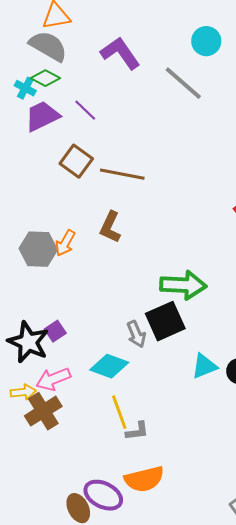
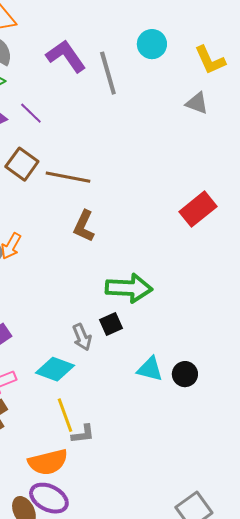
gray line: (183, 83) -> (108, 73), moved, turned 33
brown L-shape: (110, 227) -> (84, 226), moved
black square: (165, 321) -> (111, 324), size x0.6
cyan triangle: (204, 366) -> (150, 369), turned 36
orange semicircle: (144, 479) -> (48, 462), moved

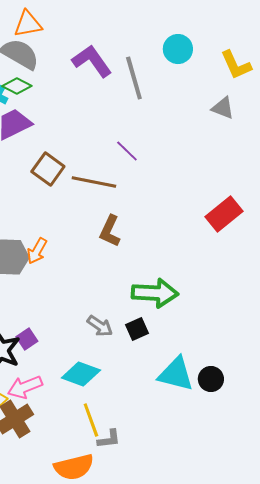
purple line: (31, 113) -> (127, 151), moved
gray arrow: (82, 337) -> (100, 326), moved, turned -32
cyan triangle: (150, 369) -> (176, 374), size x1.4

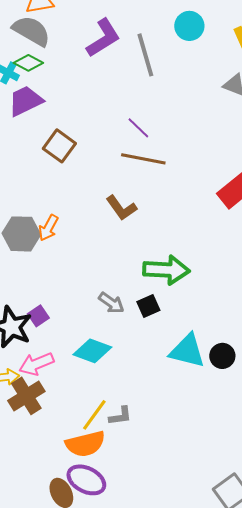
purple L-shape: (92, 61) -> (103, 38), turned 93
brown line: (94, 182) -> (143, 159), moved
brown L-shape: (110, 231) -> (121, 208), turned -60
yellow line: (91, 420) -> (94, 415), moved, turned 56

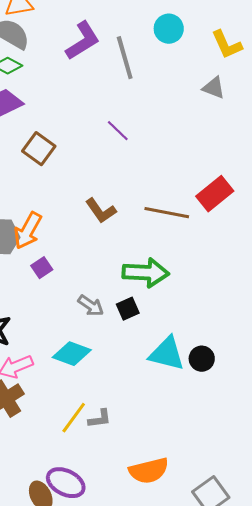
brown line: (143, 159) -> (167, 213), moved
orange arrow: (48, 228) -> (28, 231), size x1.4
purple square: (38, 316) -> (42, 268), moved
orange semicircle: (85, 444) -> (149, 471), moved

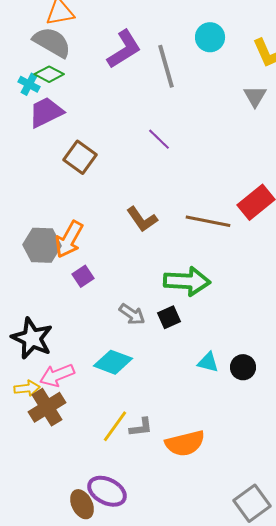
gray triangle: (214, 88) -> (255, 96), turned 40
cyan triangle: (167, 354) -> (208, 362), size x0.6
orange semicircle: (149, 471) -> (185, 443), moved

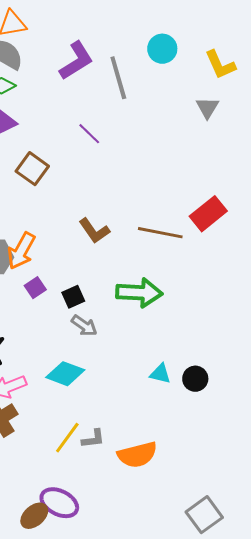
purple line: (159, 139) -> (89, 134), moved
black square: (169, 317) -> (73, 297), moved
brown ellipse: (82, 504) -> (34, 516), turned 76

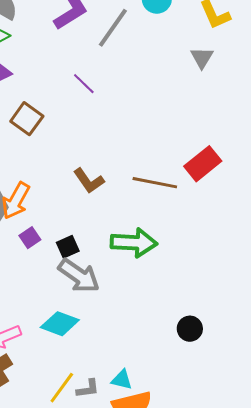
gray line: (118, 78) -> (113, 28), turned 51
gray arrow: (84, 326) -> (79, 276), size x1.6
cyan triangle: (160, 374) -> (122, 380), moved

